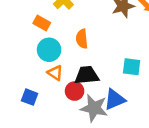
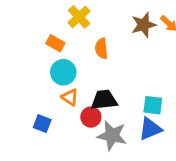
orange semicircle: (82, 39) -> (101, 49), moved
cyan square: (132, 67) -> (153, 105), moved
blue triangle: (115, 100) -> (150, 129), moved

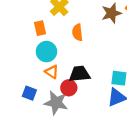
orange rectangle: (55, 43) -> (40, 28), turned 48
gray star: (112, 135) -> (56, 103), moved

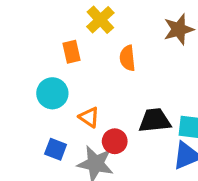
cyan circle: (46, 52) -> (52, 93), moved
black trapezoid: (79, 74) -> (155, 120), moved

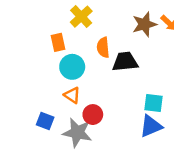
cyan circle: (52, 93) -> (72, 67), moved
black trapezoid: (155, 120) -> (125, 62), moved

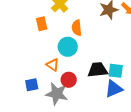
black trapezoid: (125, 62) -> (98, 70), moved
cyan circle: (72, 67) -> (68, 47), moved
blue square: (45, 121) -> (32, 85), turned -32

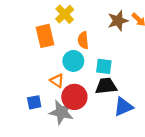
orange rectangle: (42, 24) -> (45, 36), size x1.5
cyan square: (116, 71) -> (104, 66), moved
red circle: (69, 80) -> (74, 97), size x1.5

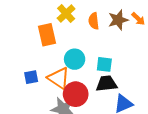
orange semicircle: (83, 40) -> (94, 21), moved
orange triangle: (57, 81) -> (59, 78), size x1.6
blue square: (34, 102) -> (31, 77), moved

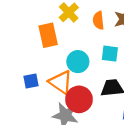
cyan square: (104, 64) -> (110, 54), moved

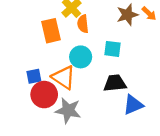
orange semicircle: (98, 20) -> (83, 24), moved
red circle: (79, 99) -> (44, 95), moved

